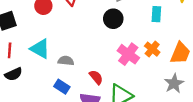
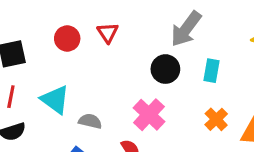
cyan rectangle: (156, 14) -> (212, 71), moved
pink cross: (128, 54) -> (149, 115), moved

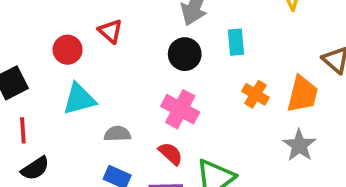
cyan triangle: (55, 100) -> (79, 99), moved, turned -36

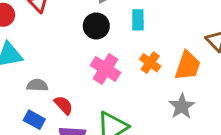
pink cross: (180, 109) -> (106, 69), moved
red semicircle: (171, 154) -> (64, 105), moved

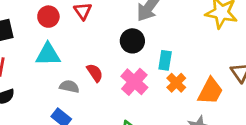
cyan rectangle: (138, 20) -> (165, 60), moved
red semicircle: (64, 105) -> (95, 73), moved

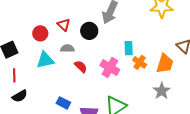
black circle: (132, 41) -> (89, 31), moved
gray semicircle: (69, 86) -> (67, 48), moved

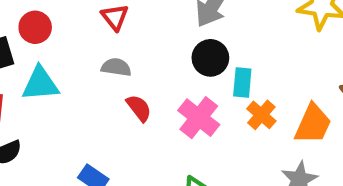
black circle: (89, 31) -> (210, 58), moved
red circle: (40, 33) -> (35, 27), moved
cyan triangle: (45, 60) -> (40, 84), moved

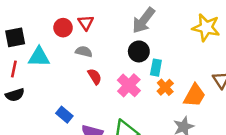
red circle: (35, 27) -> (63, 28), moved

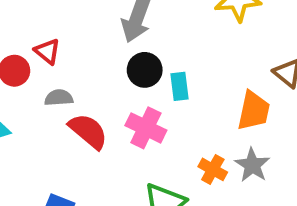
red semicircle: (95, 76) -> (88, 131), size x1.5
orange cross: (165, 87) -> (213, 169), moved

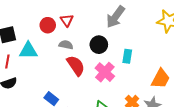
black circle: (145, 70) -> (99, 45), moved

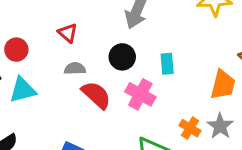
red circle: (48, 25) -> (16, 50), moved

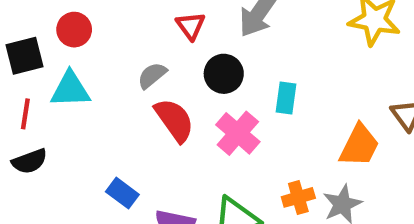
red triangle: (68, 33) -> (191, 26), moved
gray semicircle: (75, 69) -> (152, 75), turned -50
orange cross: (190, 128) -> (298, 197), turned 30

